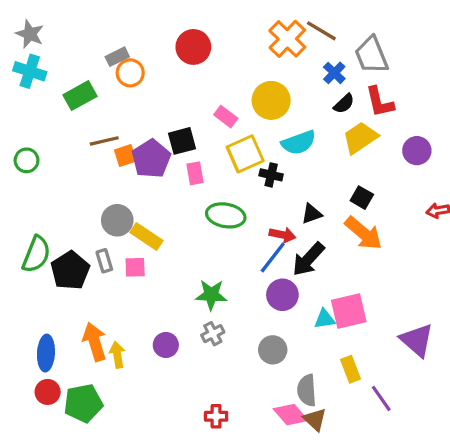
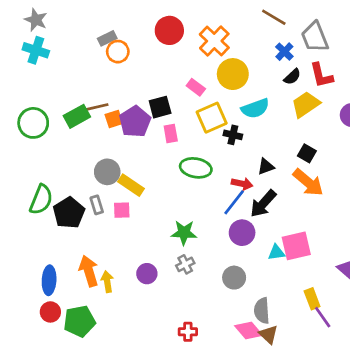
orange cross: (287, 39) -> (214, 41), moved
green rectangle: (80, 96) -> (77, 116), moved
green circle: (27, 160) -> (33, 123), size x1.5
yellow rectangle: (350, 369) -> (312, 299), moved

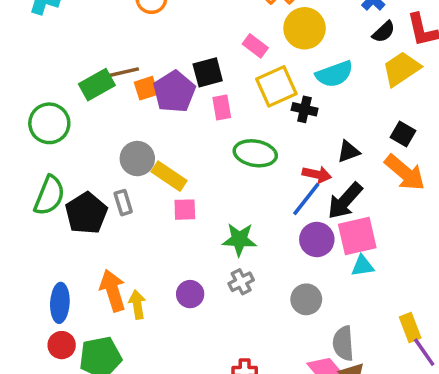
green circle: (33, 123) -> (49, 123), moved
pink square: (122, 210) -> (185, 210), moved
pink square: (296, 246) -> (357, 236), moved

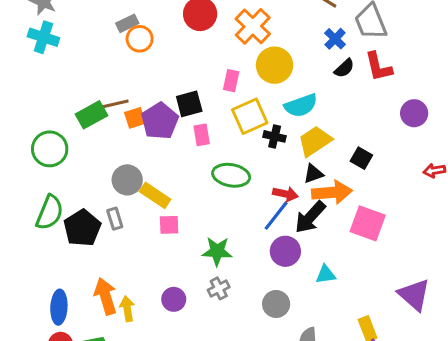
pink rectangle: (255, 46) -> (231, 81), turned 65
yellow trapezoid: (401, 69) -> (315, 141), moved
orange arrow: (405, 173) -> (332, 192), moved, turned -45
pink square: (357, 236) -> (368, 223), moved, turned 33

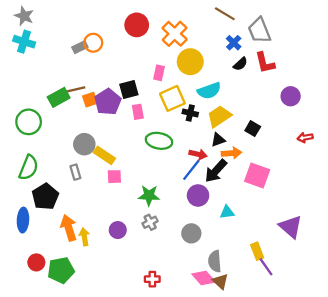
gray rectangle: (127, 23) -> (80, 47), moved
orange arrow: (332, 192) -> (231, 153), size x0.7
black pentagon: (82, 228) -> (45, 197), moved
blue ellipse: (59, 307) -> (23, 220), moved

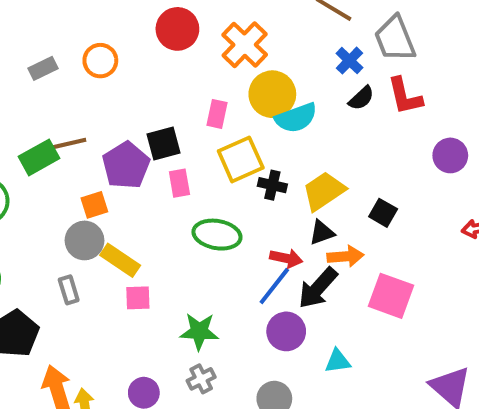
gray rectangle: (80, 47) -> (43, 68), moved
cyan semicircle: (209, 91) -> (296, 118), moved
orange square: (90, 100) -> (94, 205), moved

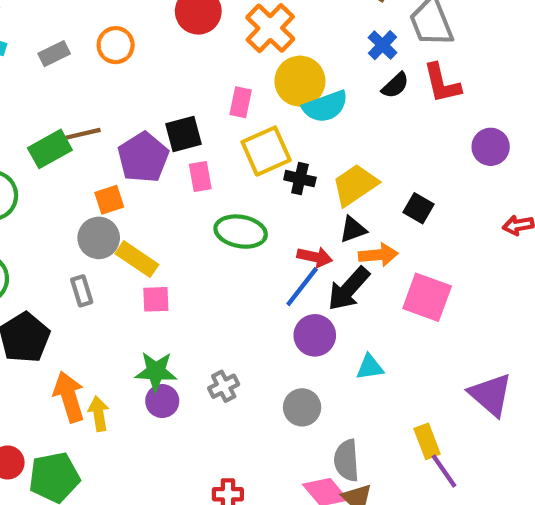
green star: (199, 331) -> (156, 371), moved

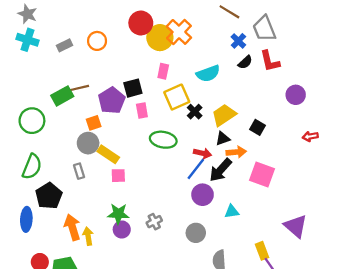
yellow circle: (300, 81) -> (160, 38), moved
black cross: (300, 179) -> (195, 112), turned 32

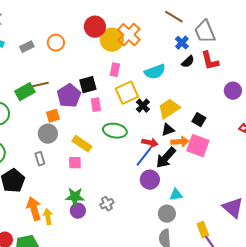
yellow rectangle: (108, 154) -> (82, 144), moved
pink square: (262, 174) -> (198, 146), moved
gray circle: (196, 233) -> (167, 214), moved

